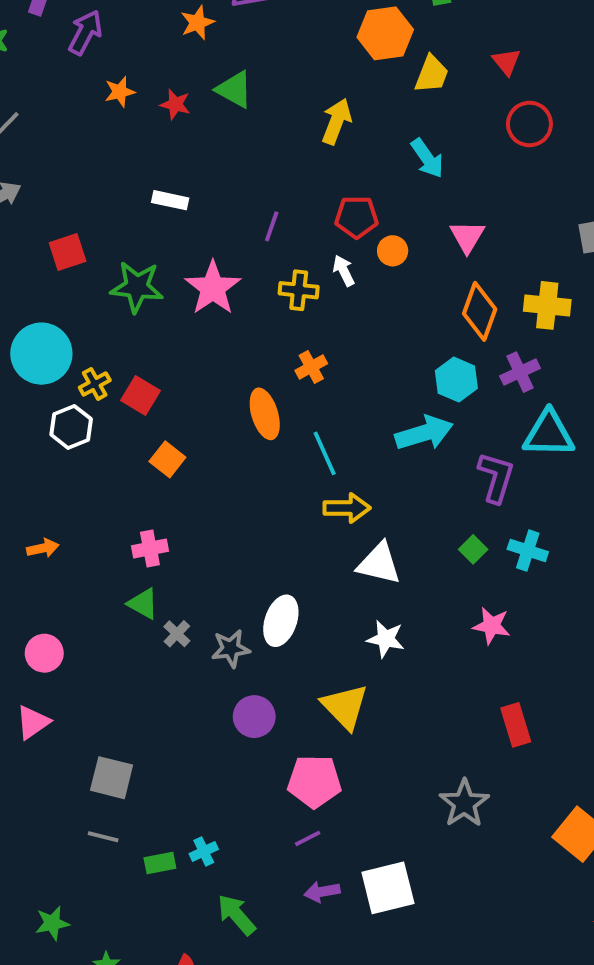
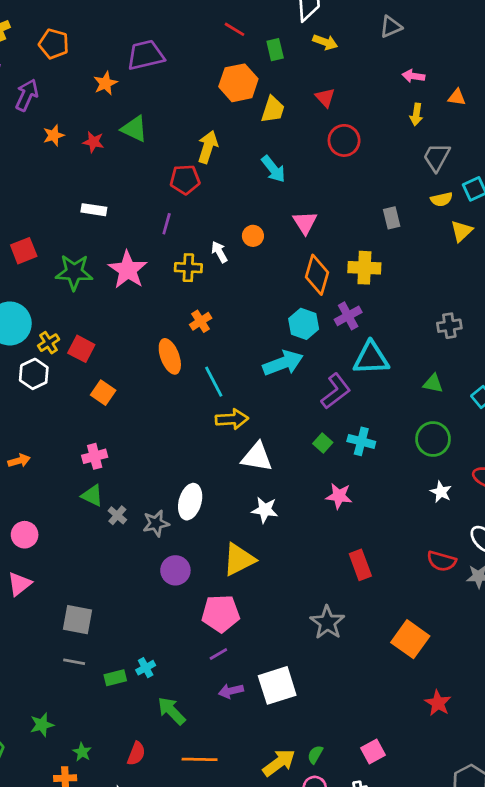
red pentagon: (357, 217) -> (185, 179), moved
purple L-shape: (496, 477) -> (336, 391), turned 39
yellow triangle: (345, 707) -> (239, 559), turned 51

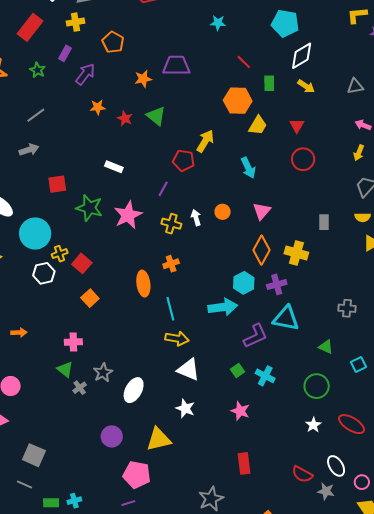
gray star: (156, 523) -> (103, 373), moved, turned -30

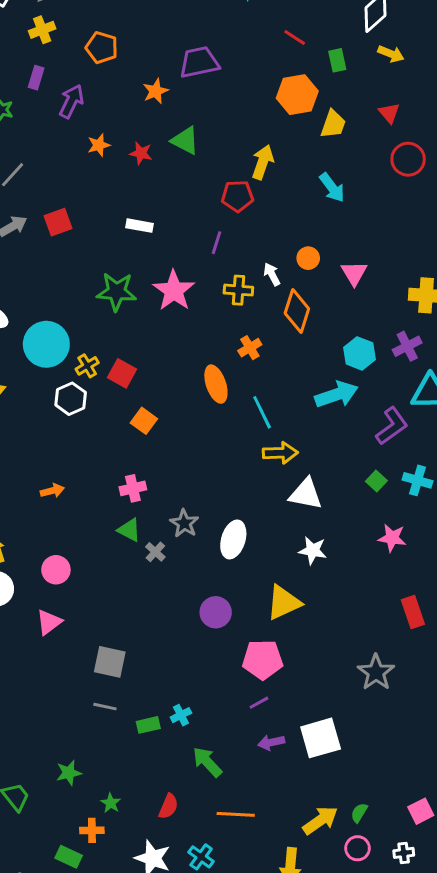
red square: (57, 184) -> (58, 222), moved
pink triangle: (262, 211) -> (354, 273), moved
orange diamond: (262, 250) -> (297, 311), moved

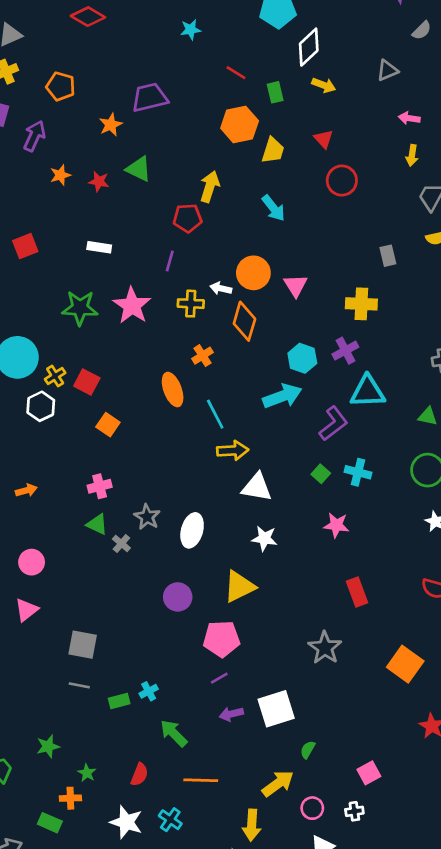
orange circle: (308, 258) -> (253, 273), size x1.6
white arrow: (272, 274) -> (221, 288), turned -48
green semicircle: (359, 813) -> (308, 750), moved

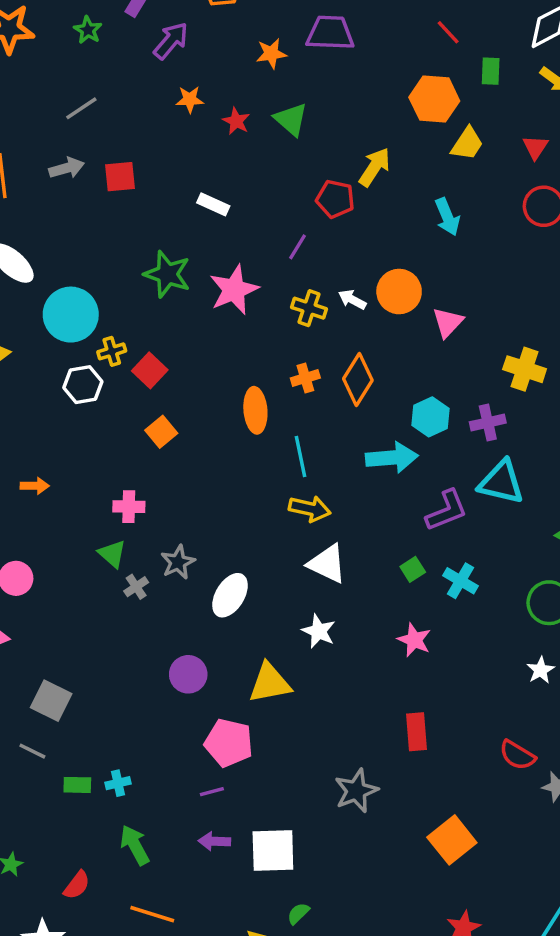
orange diamond: (244, 321) -> (358, 379), moved

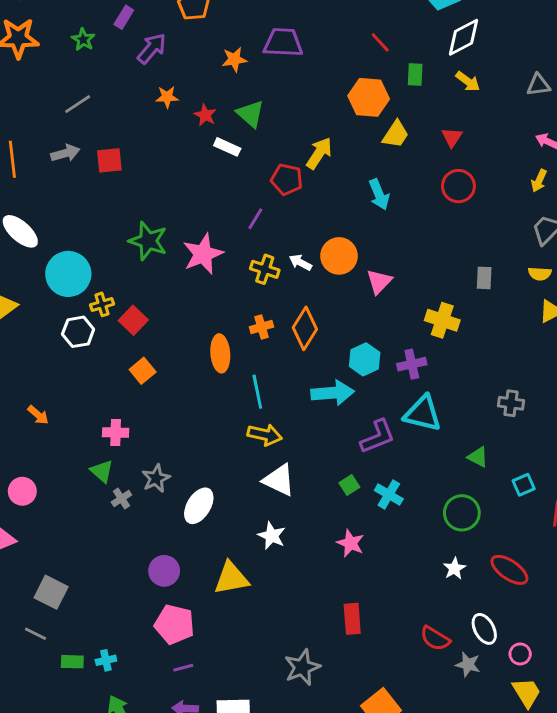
white rectangle: (213, 204) -> (227, 147), moved
orange arrow: (35, 486) -> (38, 415), turned 40
pink pentagon: (229, 743) -> (174, 624), moved

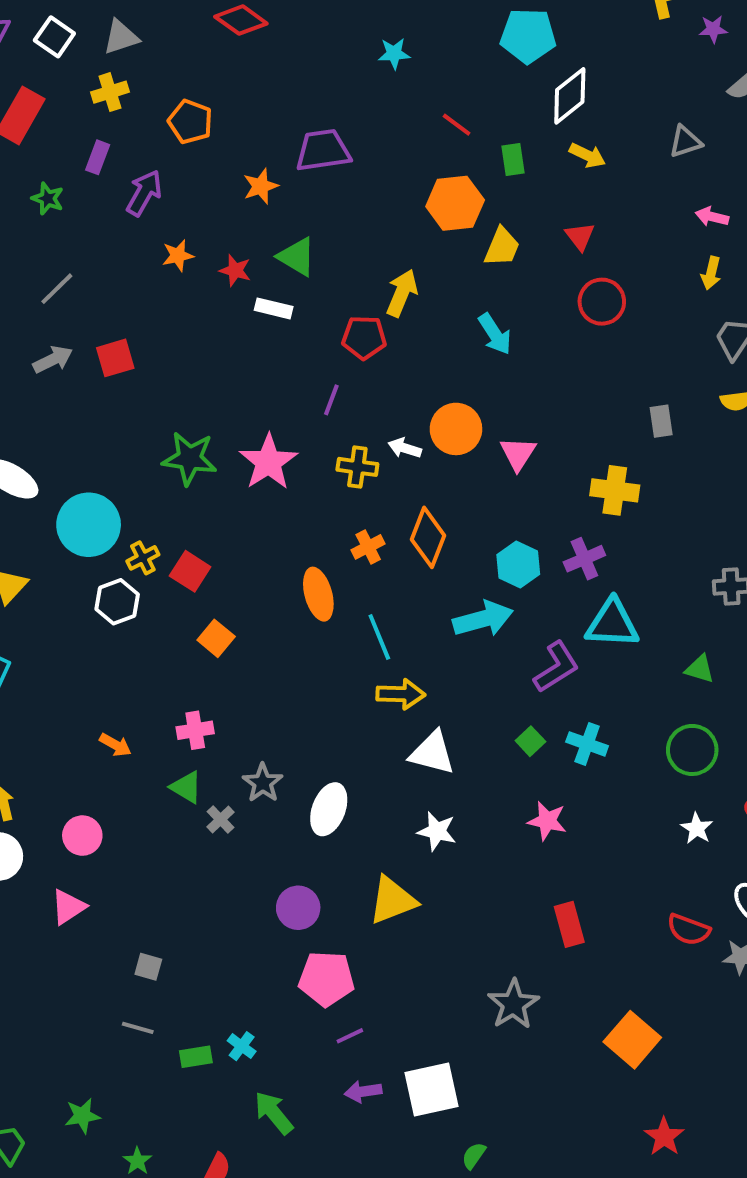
orange arrow: (38, 415) -> (115, 745), moved
gray square: (51, 592) -> (148, 967), size x0.6
cyan cross: (106, 660) -> (242, 1046), turned -30

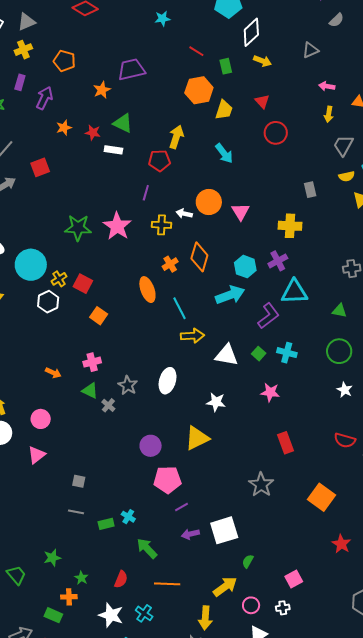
red square: (115, 358) -> (40, 167), moved
white triangle: (432, 753) -> (227, 355), moved
white ellipse: (329, 809) -> (168, 381), moved

